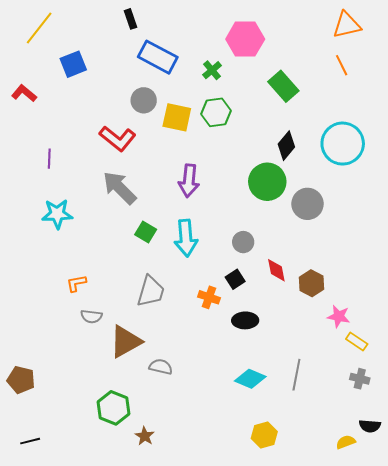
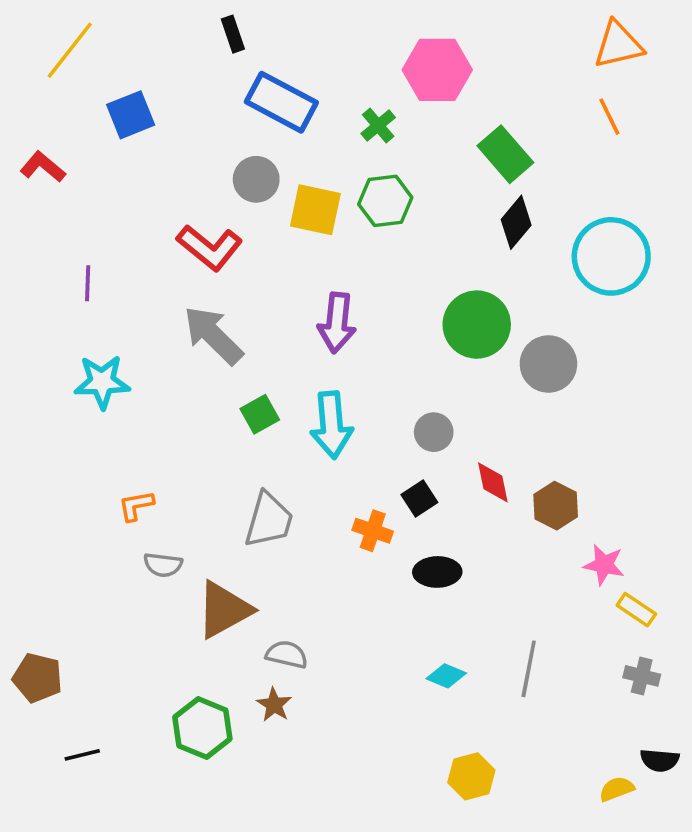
black diamond: (286, 146) -> (516, 222), moved
green square: (146, 232) -> (260, 414), turned 30
cyan diamond: (250, 379) -> (446, 676), size x0.7
brown star: (145, 436) -> (274, 705), moved
black line: (30, 441) -> (82, 755), moved

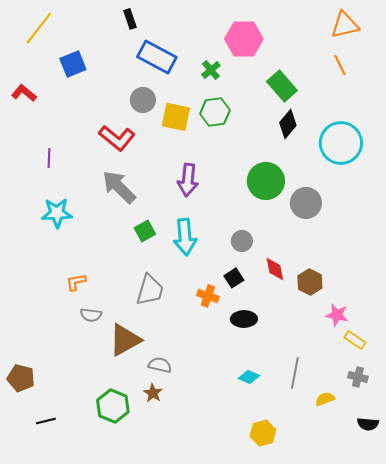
yellow semicircle: (617, 789) -> (325, 399), moved

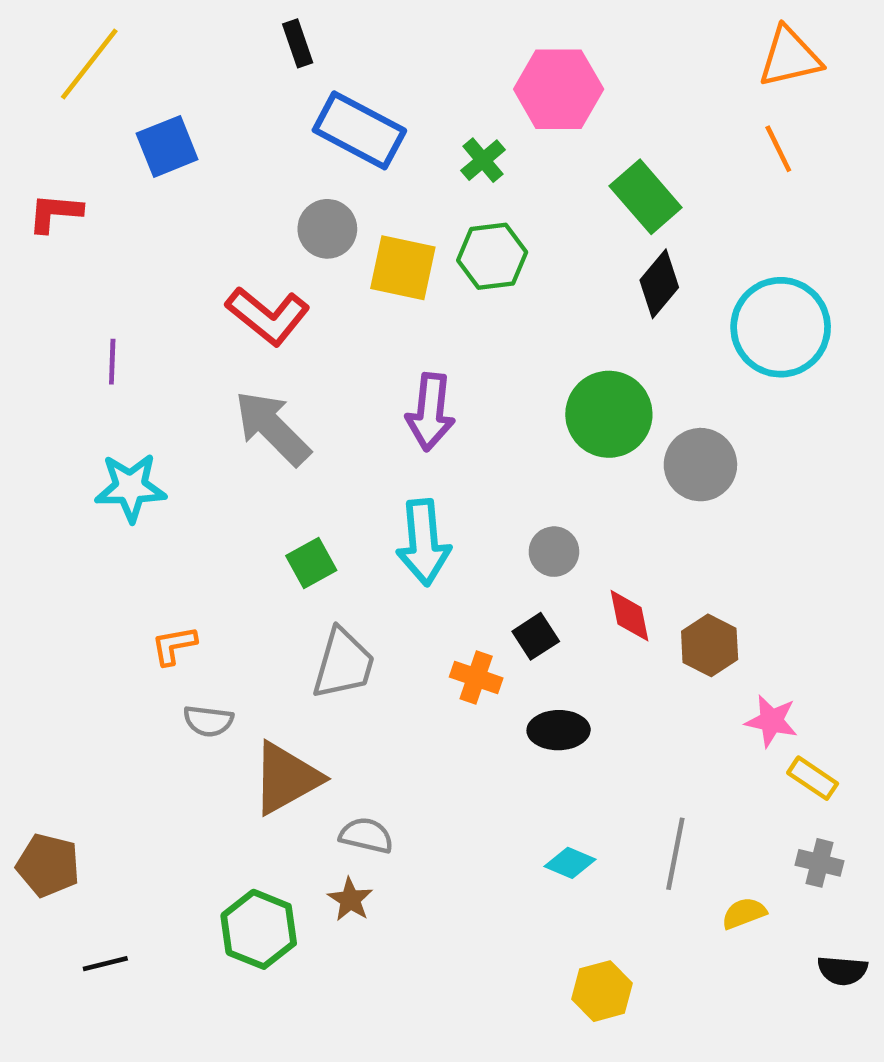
red L-shape: (24, 93) -> (55, 213), turned -35
green square: (145, 231) -> (311, 563), moved

